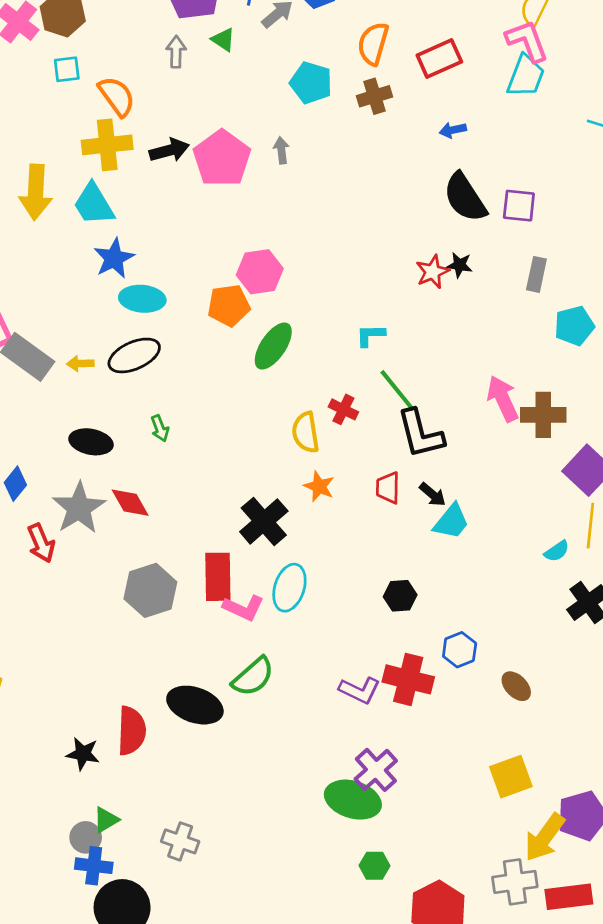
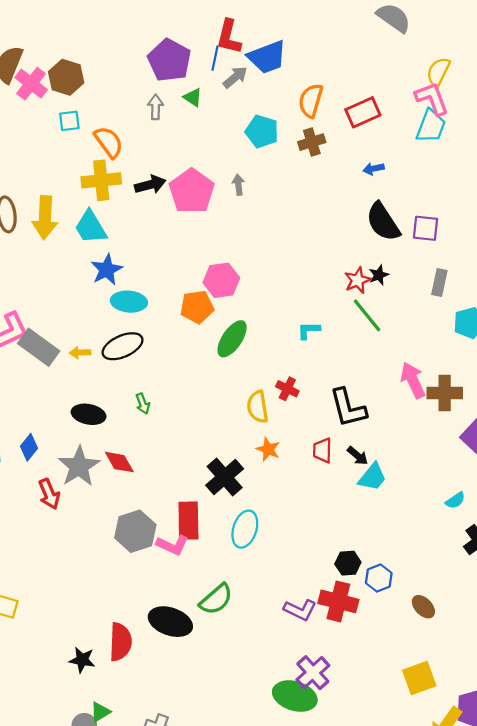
black star: (460, 265) -> (379, 275), turned -30
green line: (397, 391) -> (367, 315), moved
black hexagon: (400, 596) -> (348, 563), moved
pink L-shape: (244, 608) -> (173, 545), moved

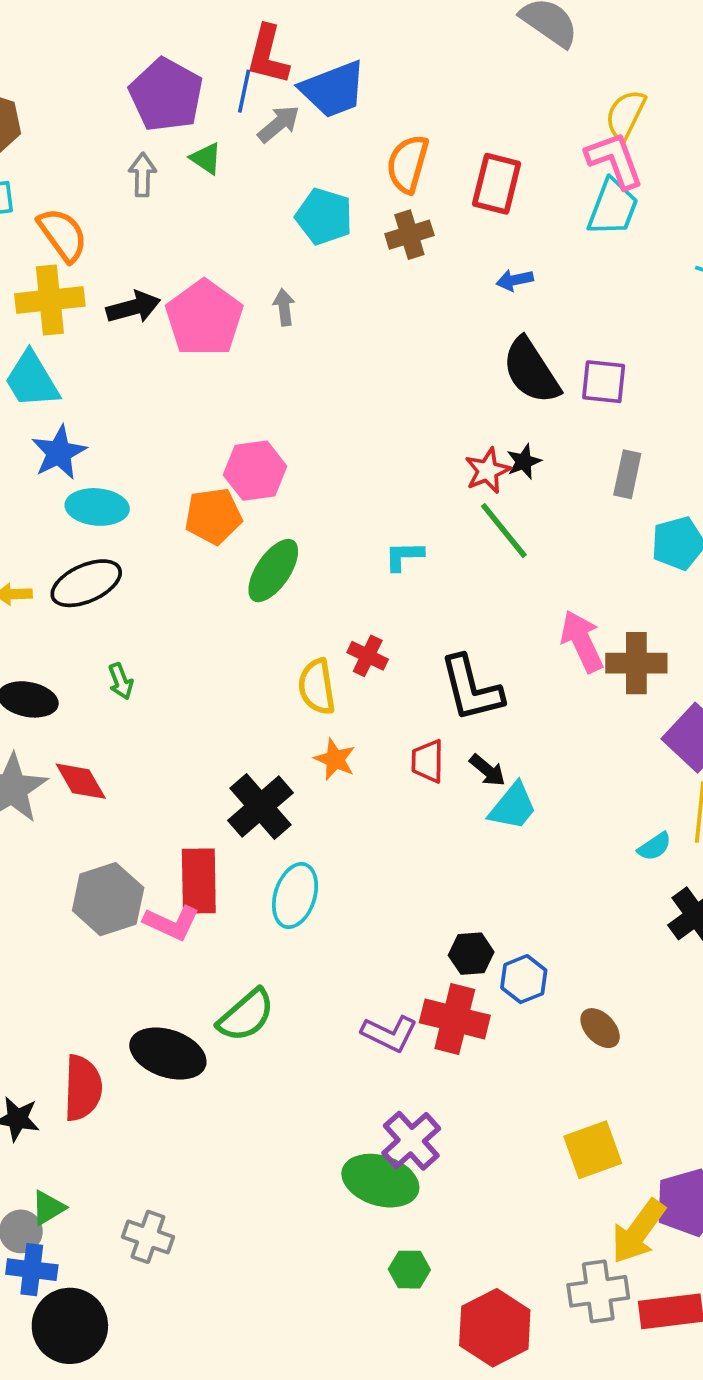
red rectangle: (363, 112) -> (497, 184), turned -52

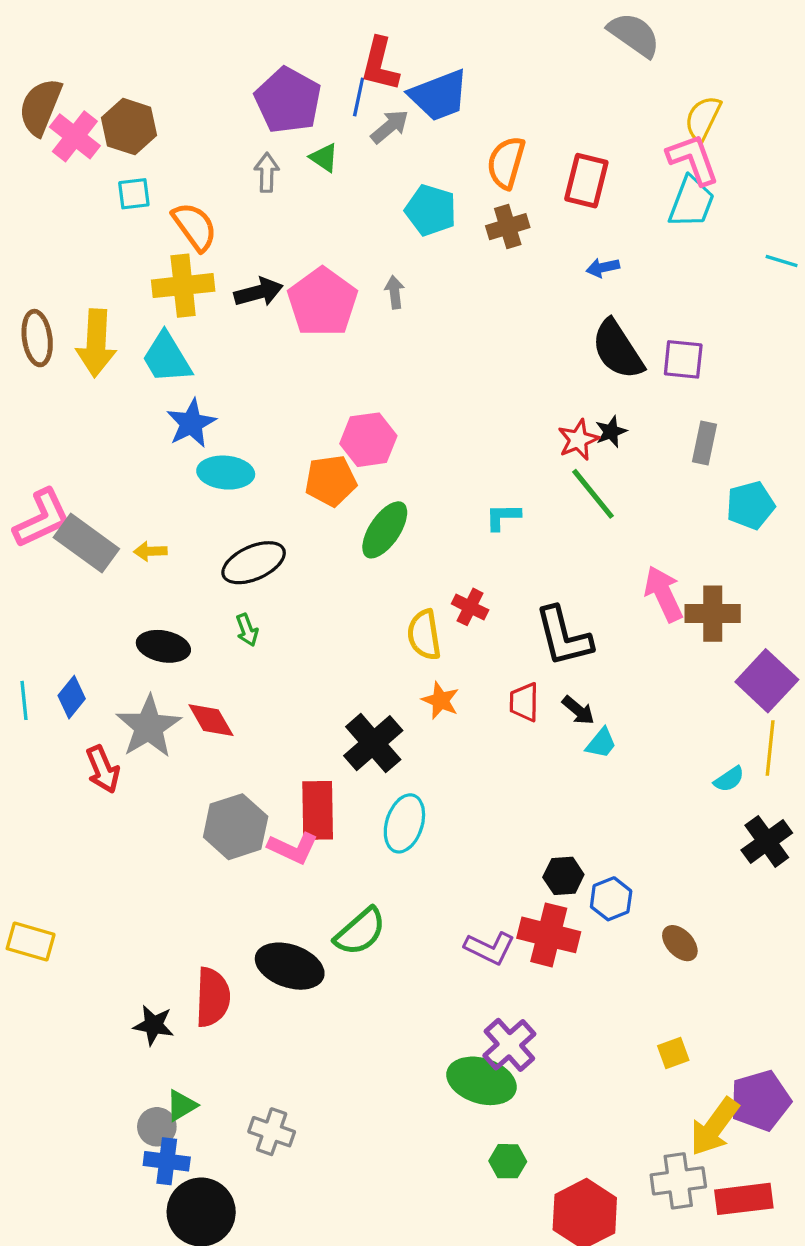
black ellipse: (86, 583) -> (254, 563), moved
cyan trapezoid: (513, 807) -> (601, 743), size x0.7
yellow square: (593, 1150) -> (673, 1053), size x0.6

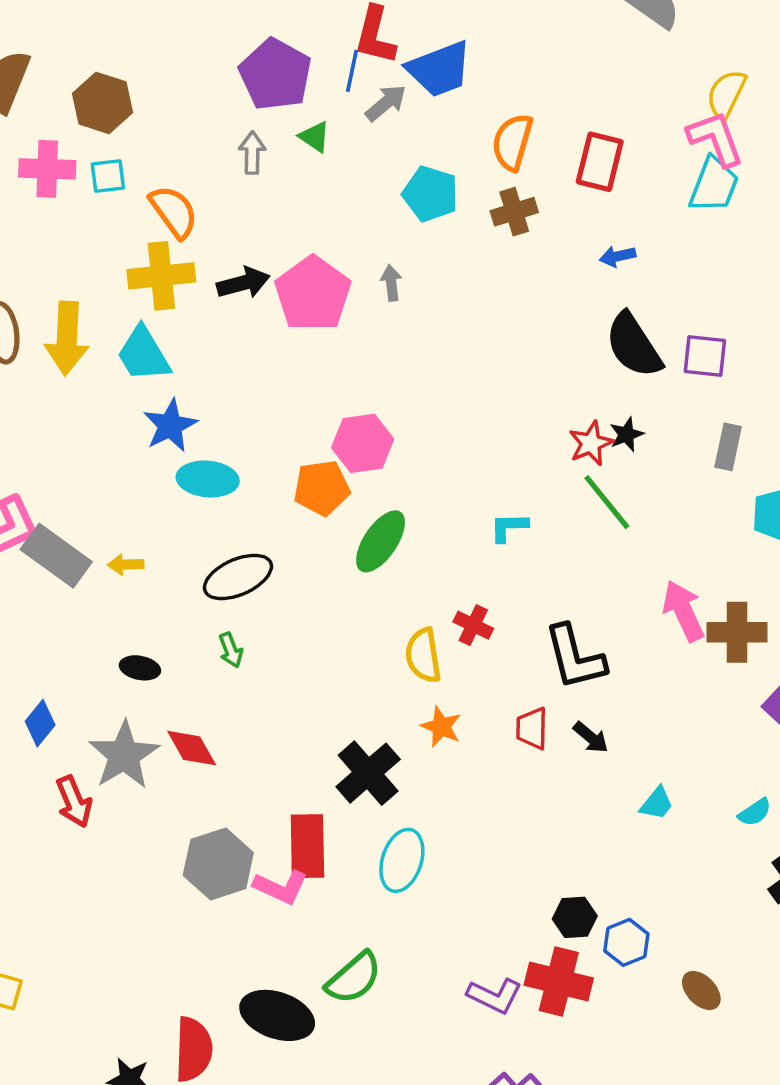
pink cross: (75, 136) -> (47, 169), moved, turned -36
black ellipse: (163, 646) -> (140, 668), size x0.7
cyan trapezoid: (601, 743) -> (657, 803), moved

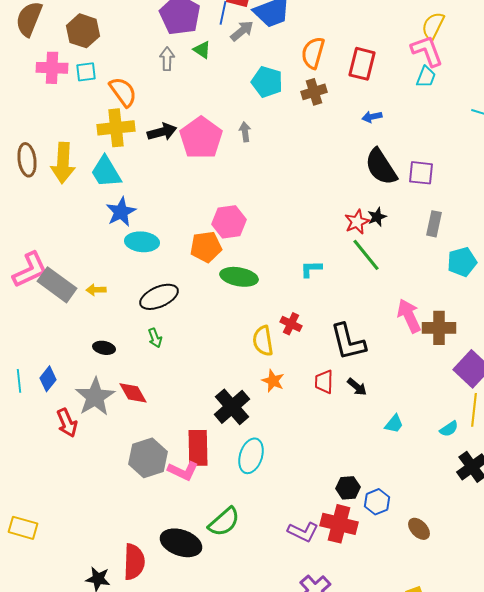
cyan trapezoid: (714, 185) -> (426, 77), size x0.7
green ellipse: (381, 541) -> (239, 277), turned 66

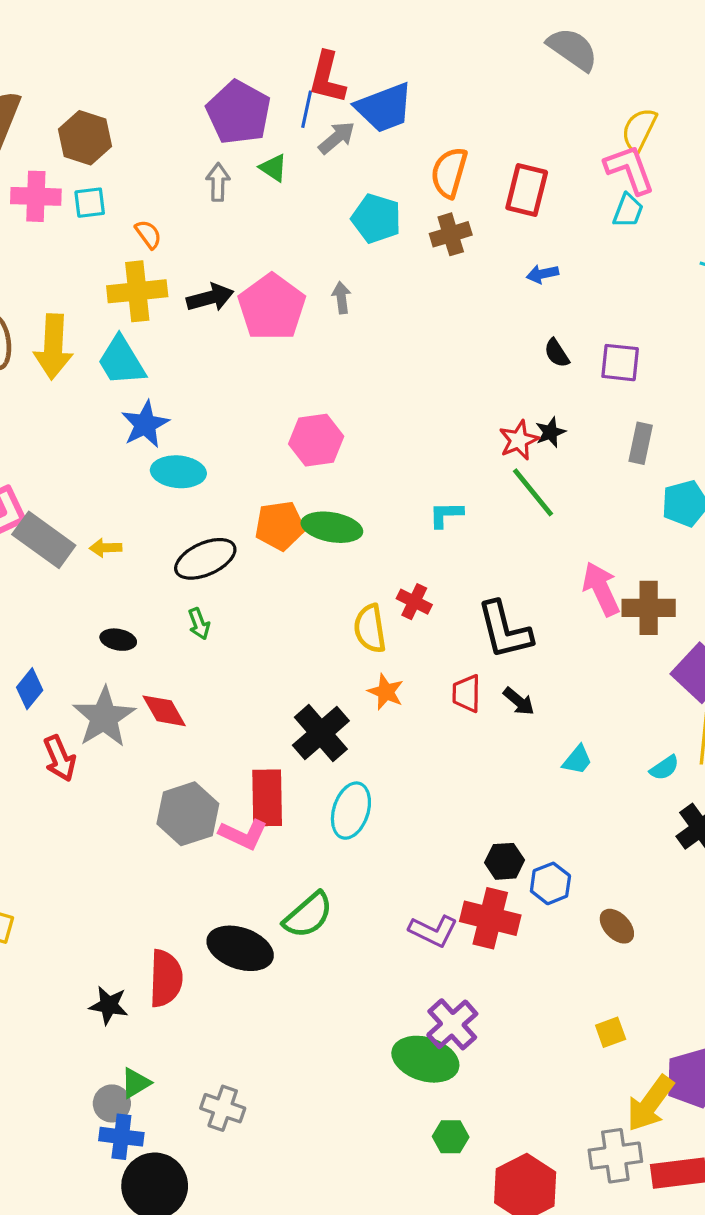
orange semicircle: (123, 92) -> (148, 234), size x0.6
black semicircle: (381, 167) -> (557, 353), size x0.5
orange pentagon: (206, 247) -> (280, 526), moved

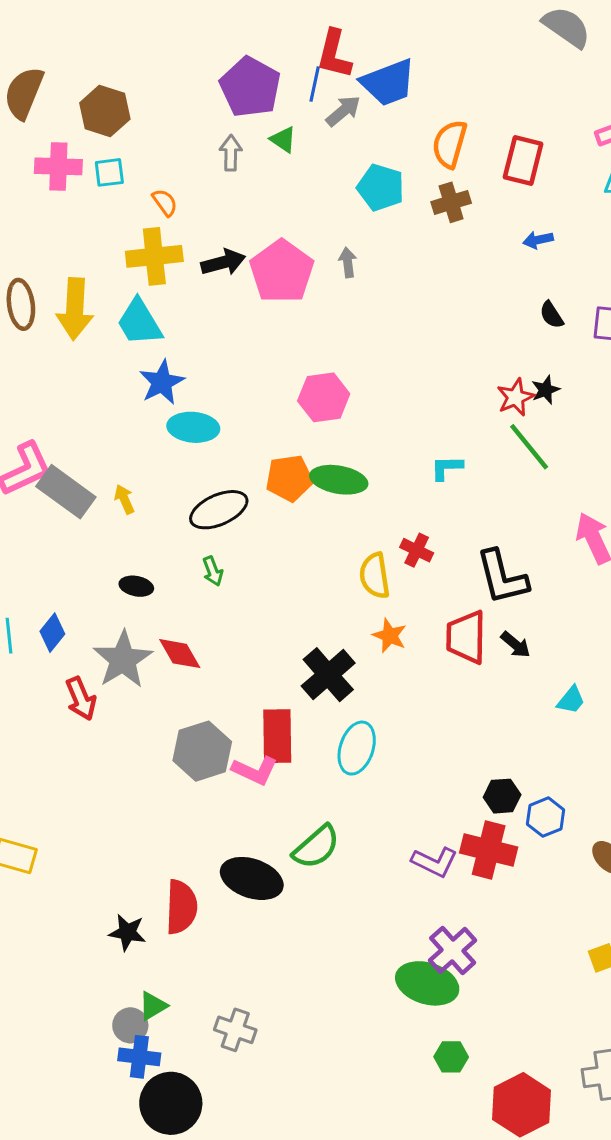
yellow arrow: (106, 548) -> (124, 499), turned 68
red trapezoid: (467, 693) -> (466, 637), size x1.5

